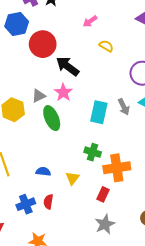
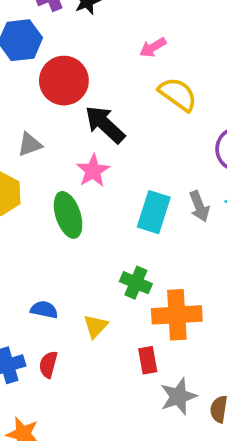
yellow semicircle: (106, 46) -> (178, 94), size x1.5
gray triangle: (39, 96) -> (30, 144), moved
red rectangle: (103, 194) -> (148, 360), turned -40
gray star: (105, 224) -> (178, 396), moved

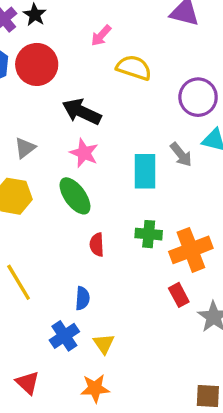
red circle: (64, 81) -> (37, 64), moved
blue semicircle: (44, 310) -> (83, 298), moved, turned 100
yellow triangle: (96, 326) -> (104, 344), moved
red semicircle: (48, 365) -> (97, 245), moved

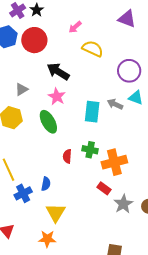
gray arrow: (181, 155) -> (115, 104), turned 147
red semicircle: (97, 245) -> (67, 156), moved
red rectangle: (179, 295) -> (104, 188), turned -32
blue cross: (64, 336) -> (23, 193), moved
yellow triangle: (104, 344) -> (56, 213), size x1.5

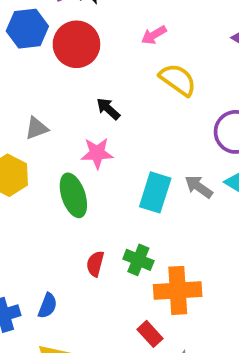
black arrow: (58, 71) -> (108, 109), size x0.6
pink star: (57, 97) -> (97, 153), turned 30

